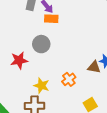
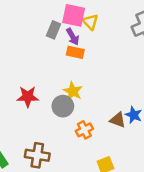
gray circle: (41, 44) -> (63, 106), moved
yellow star: (41, 86) -> (73, 91), moved

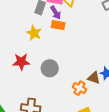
yellow star: (73, 91) -> (34, 33), moved
orange cross: (84, 130) -> (79, 88), moved, turned -32

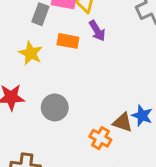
purple arrow: (56, 13) -> (97, 31), moved

